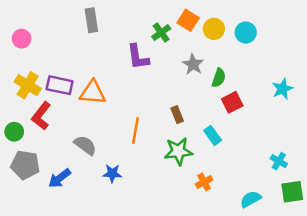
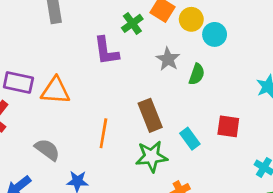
cyan circle: (246, 33) -> (215, 34), moved
red square: (232, 102) -> (228, 126), moved, turned 35
brown rectangle: (177, 115) -> (150, 115), size x1.6

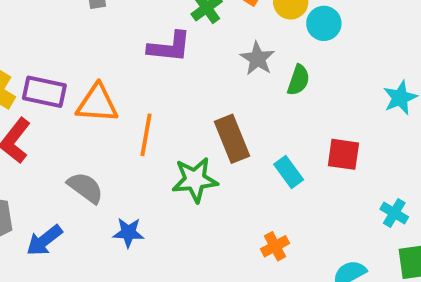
purple L-shape: (106, 51) -> (169, 47), turned -76
orange line: (103, 133) -> (146, 135), moved
green star: (151, 156) -> (195, 180), moved

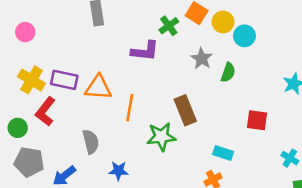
cyan rectangle: (289, 172) -> (223, 153), moved, turned -36
gray semicircle: (85, 188) -> (91, 142), turned 40

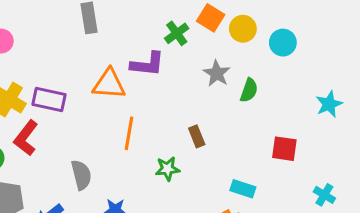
cyan circle: (244, 36) -> (283, 43), moved
orange triangle: (98, 88) -> (109, 84), moved
brown rectangle: (185, 110) -> (197, 136), size x0.6
green star: (161, 137) -> (167, 169), size x0.7

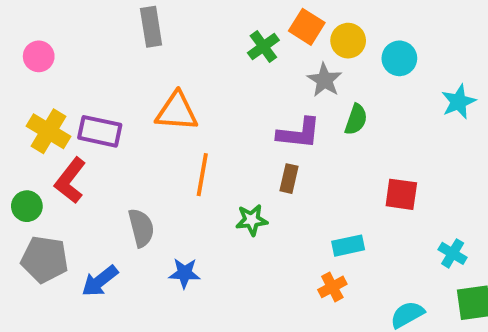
purple L-shape: (147, 64) -> (299, 133), moved
gray star: (217, 73) -> (324, 80), moved
cyan star: (329, 104) -> (458, 102), moved
brown rectangle: (197, 136) -> (289, 179), turned 35
cyan rectangle: (243, 189) -> (348, 246), turned -30

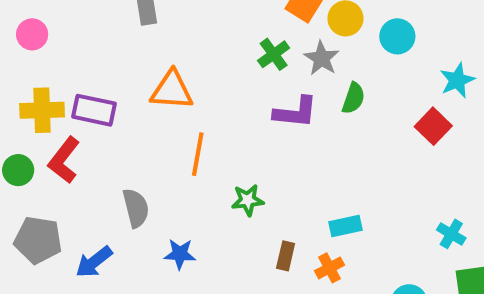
green cross: (263, 47) -> (274, 54), moved
yellow cross: (49, 131) -> (42, 110), turned -33
brown rectangle: (289, 179) -> (286, 256), moved
red square: (401, 194) -> (433, 126), moved, turned 36
green circle: (27, 206) -> (18, 170), moved

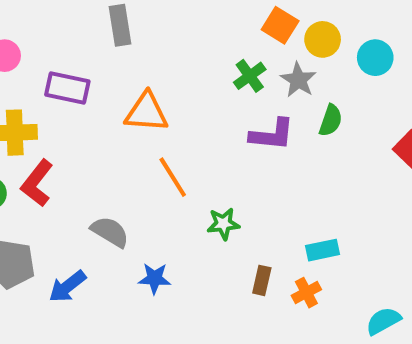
purple rectangle: (94, 110) -> (67, 88), moved
orange line: (198, 154) -> (173, 177), turned -42
gray semicircle: (136, 208) -> (110, 232), turned -45

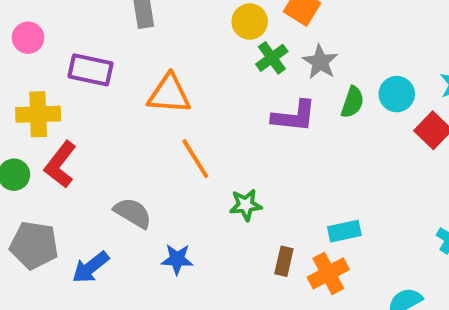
yellow circle: (323, 39) -> (250, 22), moved
cyan circle: (375, 58) -> (397, 94), moved
orange cross: (306, 293) -> (328, 273), size x1.4

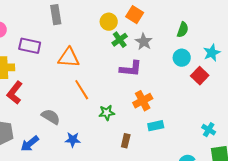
green semicircle: (352, 102) -> (183, 30), moved
orange cross: (328, 273) -> (143, 101), moved

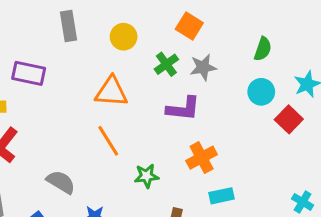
yellow circle: (109, 22) -> (124, 37), moved
gray star: (144, 42) -> (203, 67), turned 30
orange triangle: (69, 58) -> (111, 92), moved

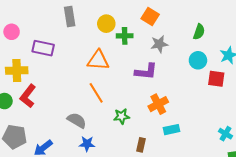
green cross: (166, 64) -> (125, 36), moved, turned 35
red square: (289, 119) -> (216, 79), turned -36
gray semicircle: (61, 182) -> (77, 120), moved

